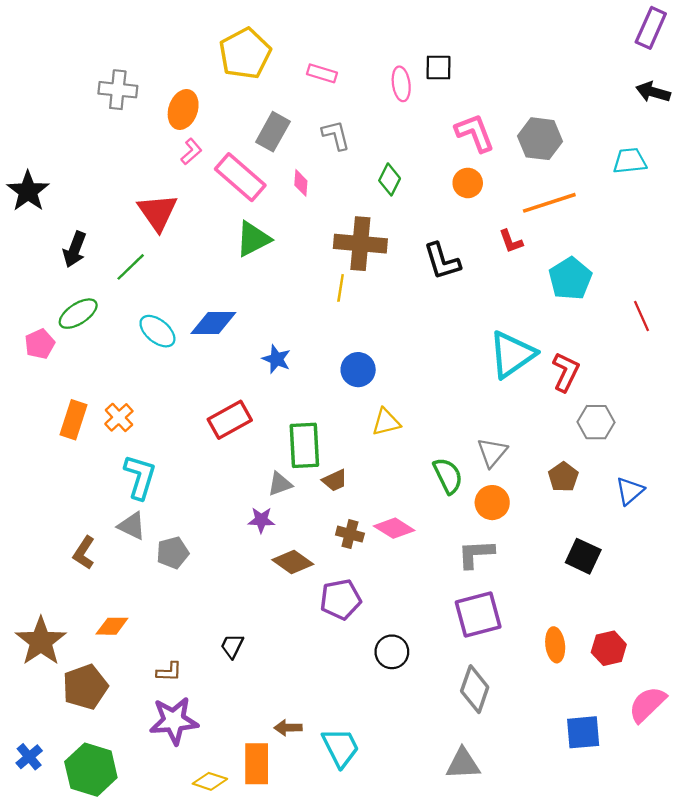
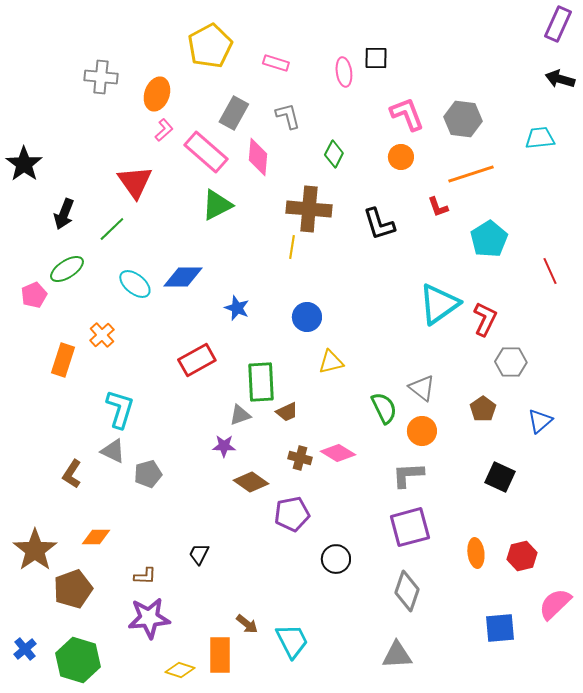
pink diamond: (301, 183) -> (258, 157), size x1.6
orange cross: (119, 417) -> (102, 335), moved
gray triangle: (492, 452) -> (422, 388), turned -32
brown arrow: (288, 728) -> (247, 624), turned -140

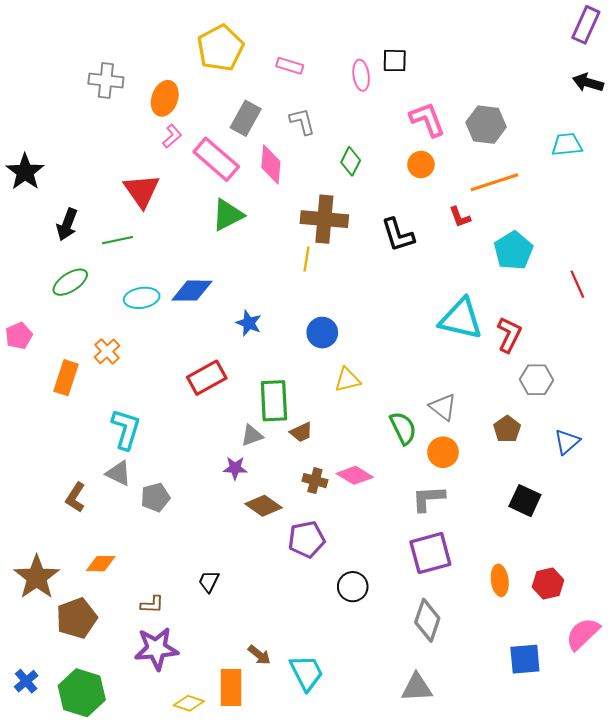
green line: (112, 229) -> (117, 240), turned 32
cyan ellipse: (135, 284) -> (142, 298), turned -48
pink pentagon: (34, 295) -> (19, 336), moved
cyan triangle: (439, 304) -> (461, 319), turned 48

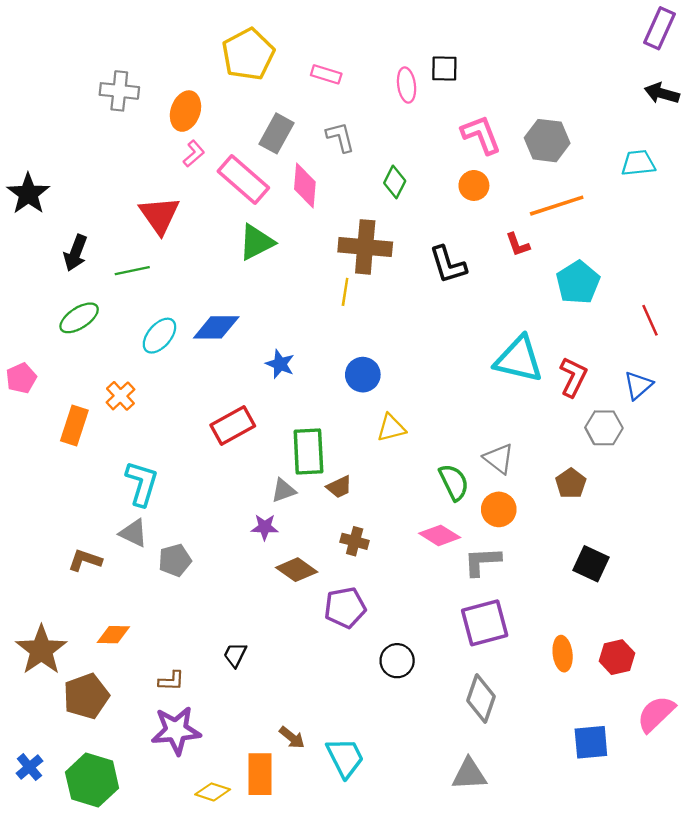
cyan ellipse: (142, 298) -> (159, 336), turned -40
blue triangle: (567, 442) -> (638, 385), moved
pink diamond: (355, 475) -> (440, 535), moved
brown L-shape: (75, 497) -> (85, 560), turned 76

